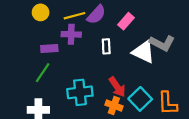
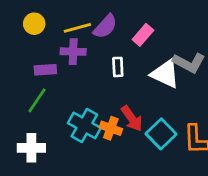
cyan cross: (80, 92) -> (84, 125), turned 35
orange cross: (114, 106) -> (111, 128), moved

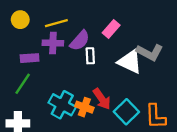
purple semicircle: (105, 26) -> (80, 41), moved

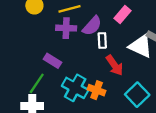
purple rectangle: (30, 58) -> (53, 61), moved, turned 36
green line: (23, 84) -> (37, 83), moved
red arrow: (102, 99) -> (115, 65), moved

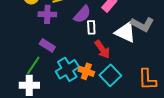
purple cross: (66, 28) -> (47, 14), moved
cyan cross: (75, 88) -> (67, 69), turned 30
cyan square: (137, 95) -> (110, 75), moved

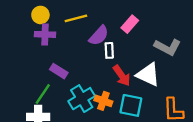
purple cross: (47, 14) -> (45, 34), moved
white triangle: (125, 32) -> (148, 75), moved
cyan square: (110, 75) -> (131, 105), turned -35

